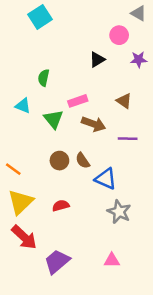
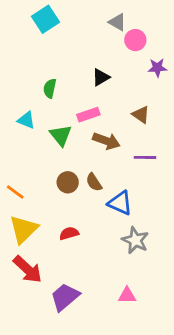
gray triangle: (139, 13) -> (117, 22), moved
black triangle: (97, 60) -> (101, 77), moved

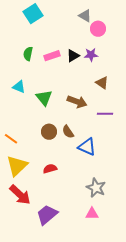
purple star: (157, 68) -> (91, 55), moved
green semicircle: (50, 88) -> (28, 54), moved
pink rectangle: (88, 115) -> (52, 56), moved
gray star: (135, 240) -> (96, 188), moved

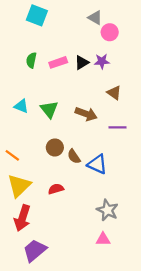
cyan square: (33, 14) -> (37, 15), turned -36
cyan triangle: (19, 87) -> (21, 106), moved
brown semicircle: (68, 132) -> (74, 156), moved
red arrow: (20, 195) -> (22, 218), turned 65
purple trapezoid: (47, 215) -> (35, 250), moved

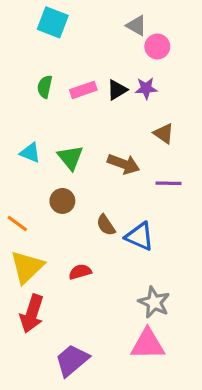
brown circle: (55, 147) -> (62, 201), moved
pink triangle: (103, 239) -> (148, 344), size x1.6
purple trapezoid: (35, 250) -> (72, 360), moved

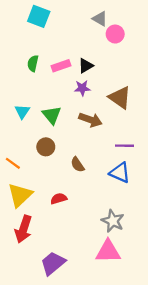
purple star: (146, 88) -> (82, 88), moved
brown triangle: (164, 133) -> (120, 97), size x1.5
cyan triangle: (30, 153) -> (22, 112), turned 42
purple line: (169, 183) -> (125, 146), moved
blue triangle: (140, 236) -> (120, 173), moved

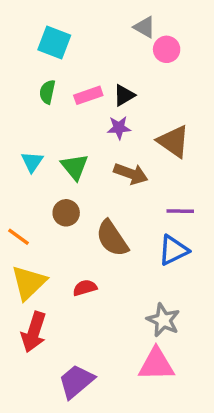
cyan square: (39, 16) -> (54, 43), moved
brown semicircle: (78, 164) -> (112, 238), size x1.6
blue triangle: (120, 173) -> (173, 250), turned -50

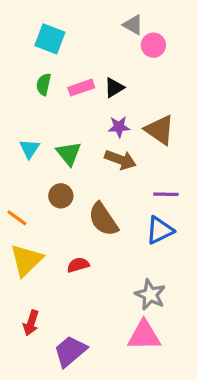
purple star: (119, 128) -> (119, 127), moved
red arrow: (34, 332) -> (31, 323), moved, size x0.7

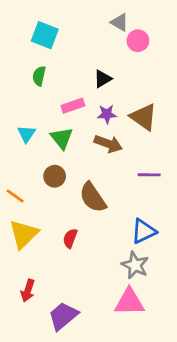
pink rectangle: (81, 88) -> (73, 106), moved
blue triangle: (160, 230) -> (144, 231), moved
red semicircle: (78, 265) -> (70, 238), turned -54

